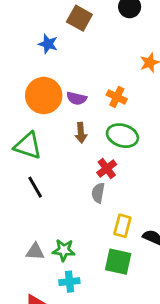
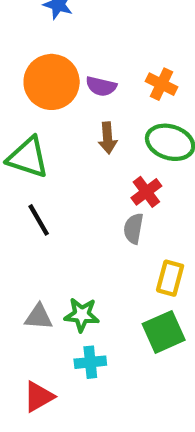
green square: (118, 262) -> (164, 332), turned -36

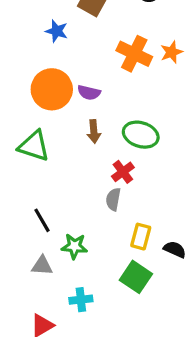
orange cross: (161, 84) -> (134, 54), moved, size x1.5
black line: (39, 220) -> (42, 220), moved
green star: (82, 315) -> (74, 246), moved
green square: (164, 332) -> (136, 277), turned -32

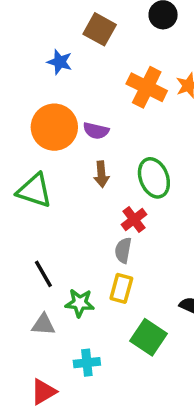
green ellipse: (141, 135) -> (154, 178), turned 52
yellow rectangle: (141, 237) -> (121, 288), moved

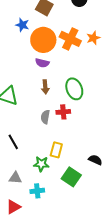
orange circle: (54, 127) -> (43, 40), moved
red cross: (134, 220) -> (63, 112), turned 32
gray semicircle: (123, 250) -> (45, 117), moved
green star: (80, 303) -> (41, 164), moved
gray triangle: (43, 325) -> (15, 178), moved

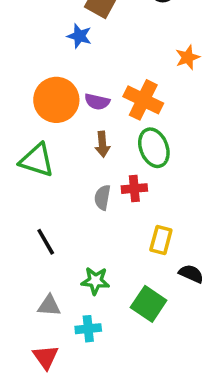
blue star: (22, 25) -> (79, 36), moved
orange cross: (70, 39) -> (143, 100), moved
orange circle: (43, 40) -> (56, 100), moved
yellow rectangle: (56, 150) -> (161, 240), moved
red triangle: (13, 207) -> (46, 357), turned -35

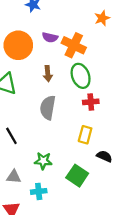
purple semicircle: (97, 102) -> (50, 37), moved
red cross: (134, 189) -> (91, 102), moved
gray semicircle: (102, 197) -> (48, 108), size x1.5

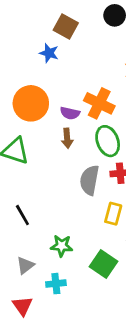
purple semicircle: (50, 37) -> (70, 113), moved
gray semicircle: (48, 108) -> (89, 180), moved
gray triangle: (14, 177) -> (25, 265), turned -42

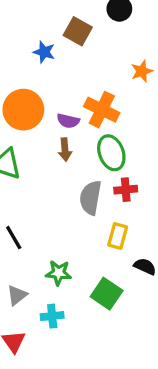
brown square: (66, 27) -> (78, 31), moved

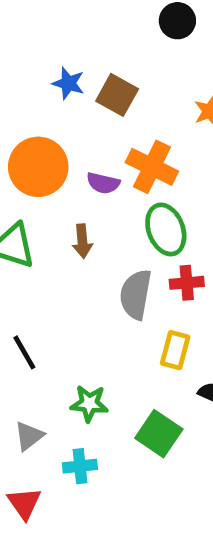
brown square: (78, 31) -> (117, 95), moved
brown arrow: (65, 150) -> (82, 241), moved

